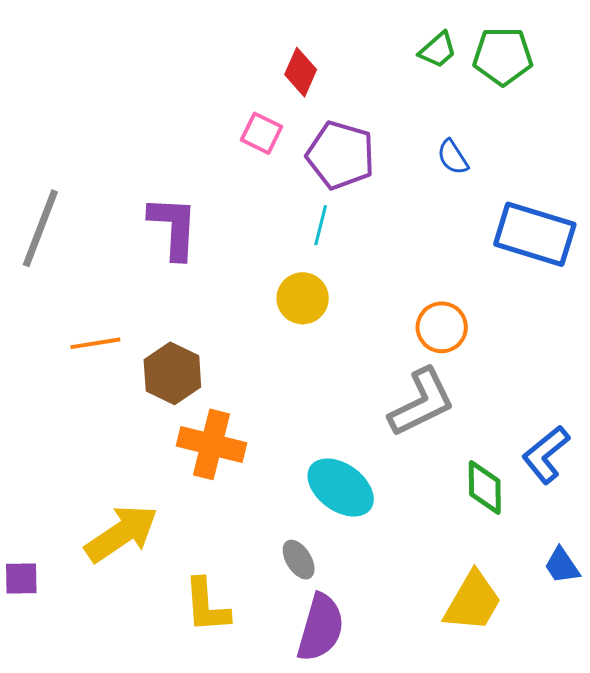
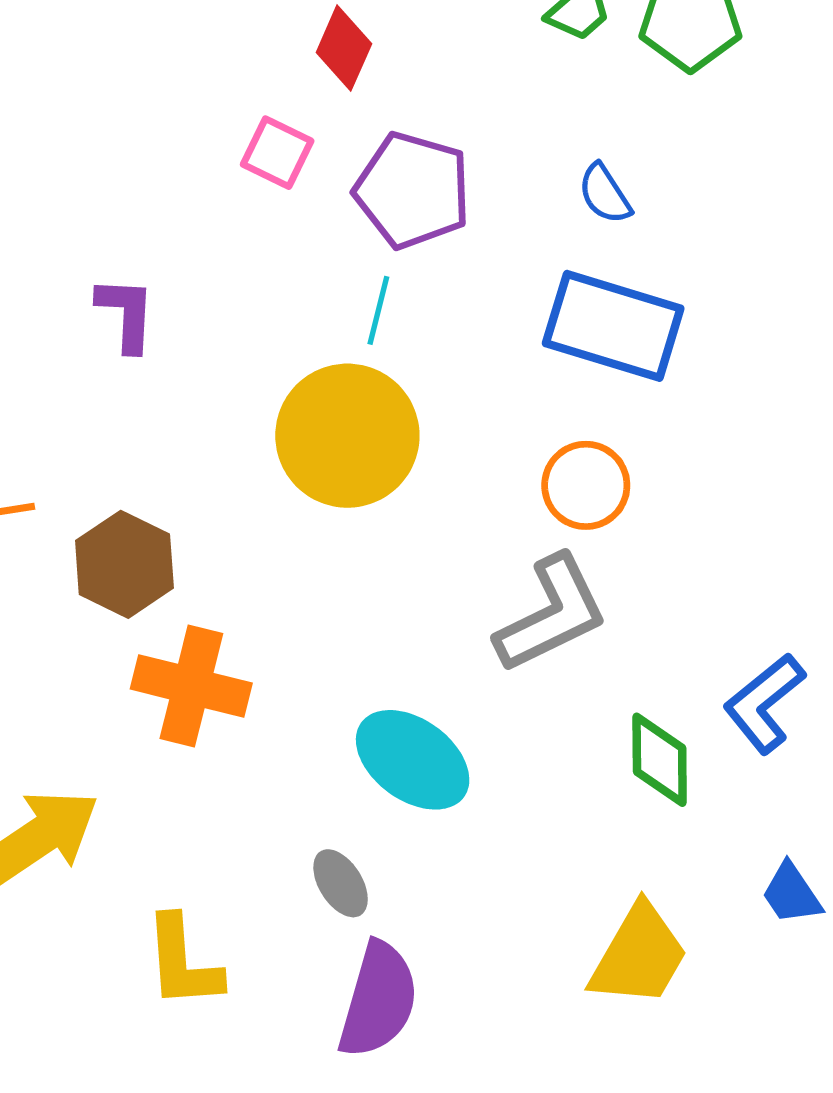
purple L-shape: (173, 227) -> (126, 314), size x0.7
blue rectangle: (535, 234) -> (613, 326), moved
yellow circle: (303, 298) -> (347, 436), size x1.6

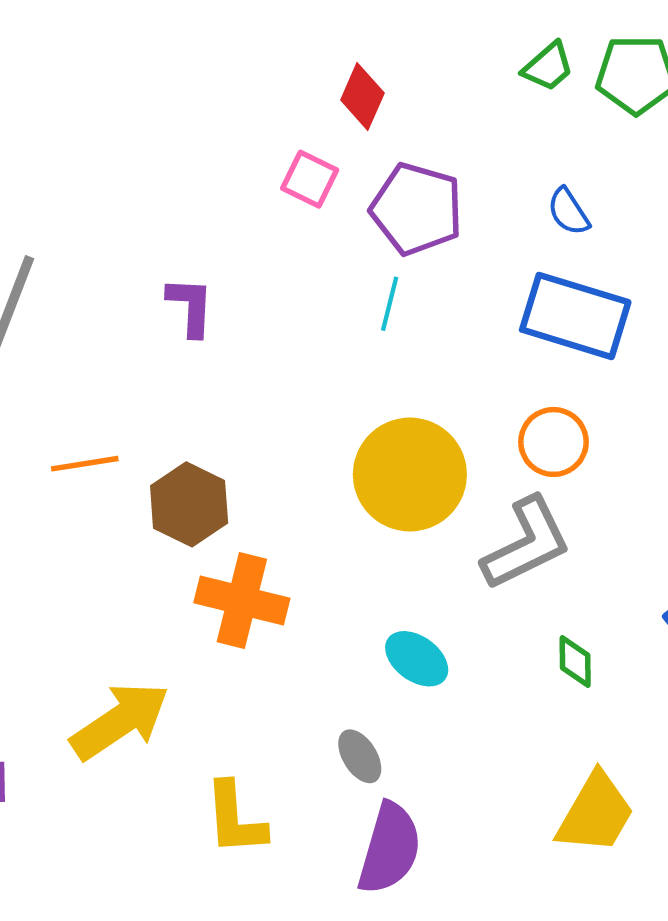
yellow circle: (347, 436) -> (410, 474), moved
cyan ellipse: (413, 760) -> (417, 659), size x0.7
green diamond: (660, 760) -> (575, 661), moved, size x0.7

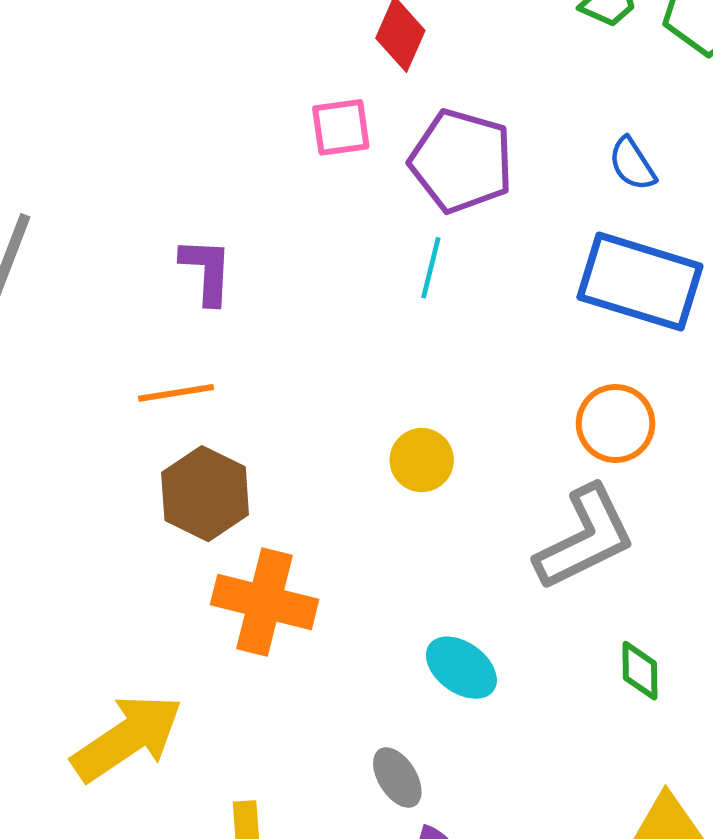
pink square: (310, 179) -> (341, 127), turned -34
orange line: (85, 464) -> (176, 393), moved
yellow circle: (410, 474) -> (422, 460), moved, size x0.5

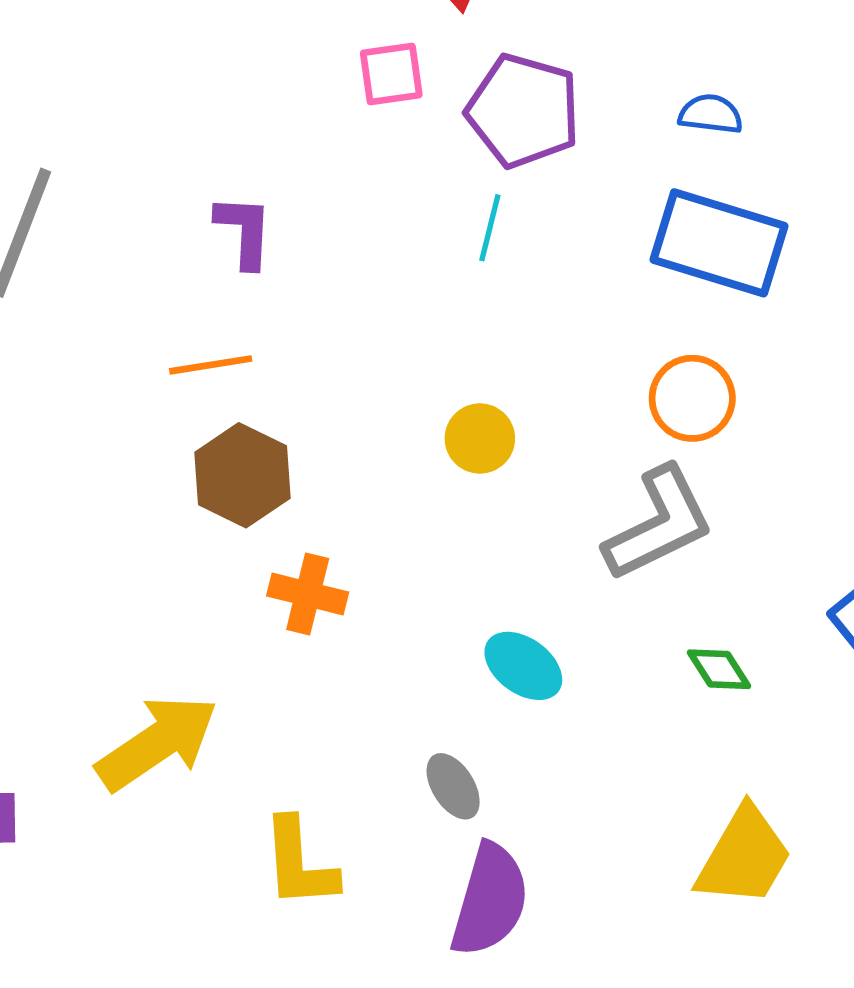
blue semicircle: (632, 164) -> (711, 114), turned 130
orange cross: (265, 602) -> (308, 594), size x0.7
green diamond: (640, 671) -> (719, 669), turned -32

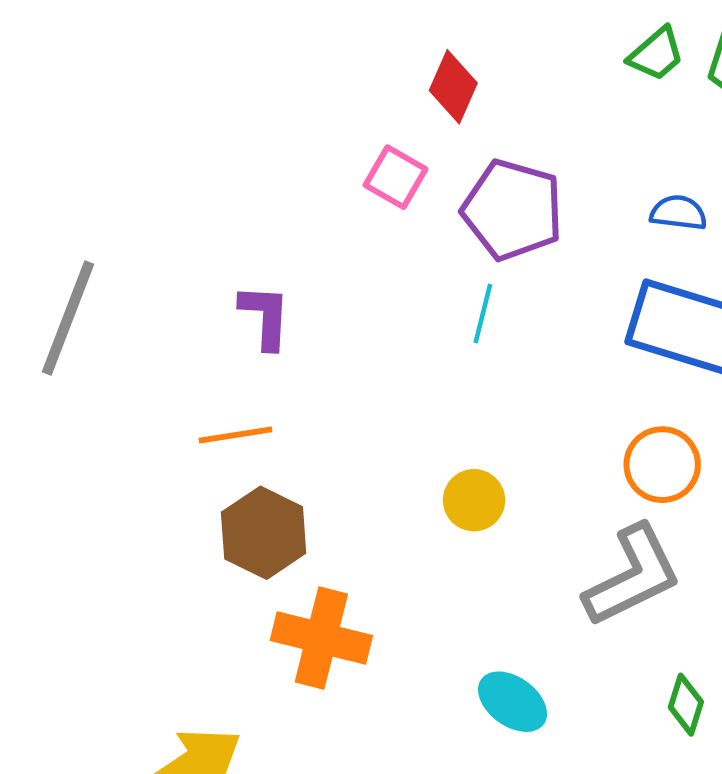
pink square: (391, 74) -> (395, 177), turned 38
orange cross: (308, 594) -> (321, 638), size x1.4
green diamond: (719, 669) -> (686, 705), turned 50

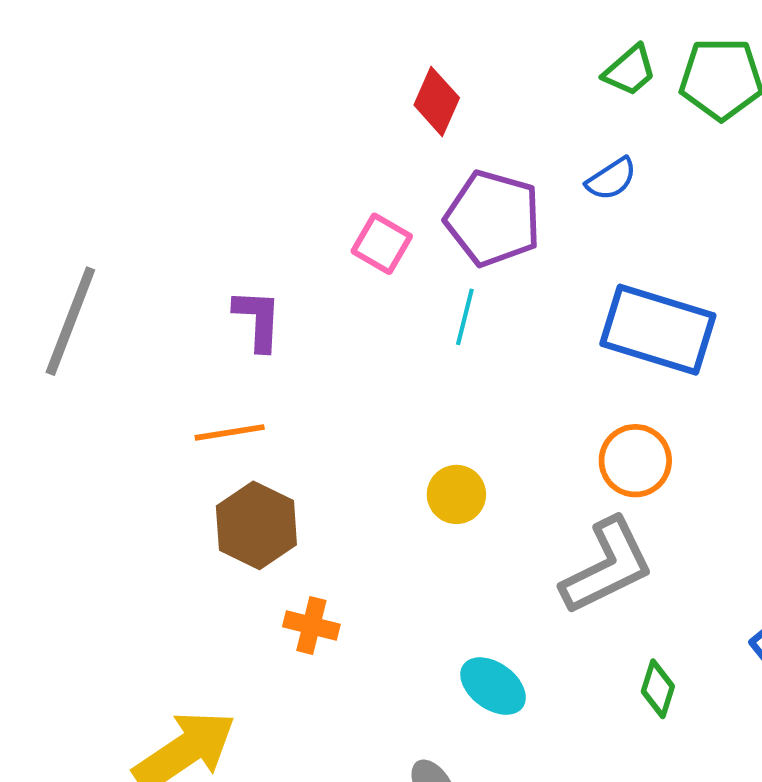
pink square: (395, 177) -> (382, 244), moved
blue semicircle: (678, 213) -> (611, 179), moved, turned 140
orange cross: (321, 638) -> (311, 625), size x0.6

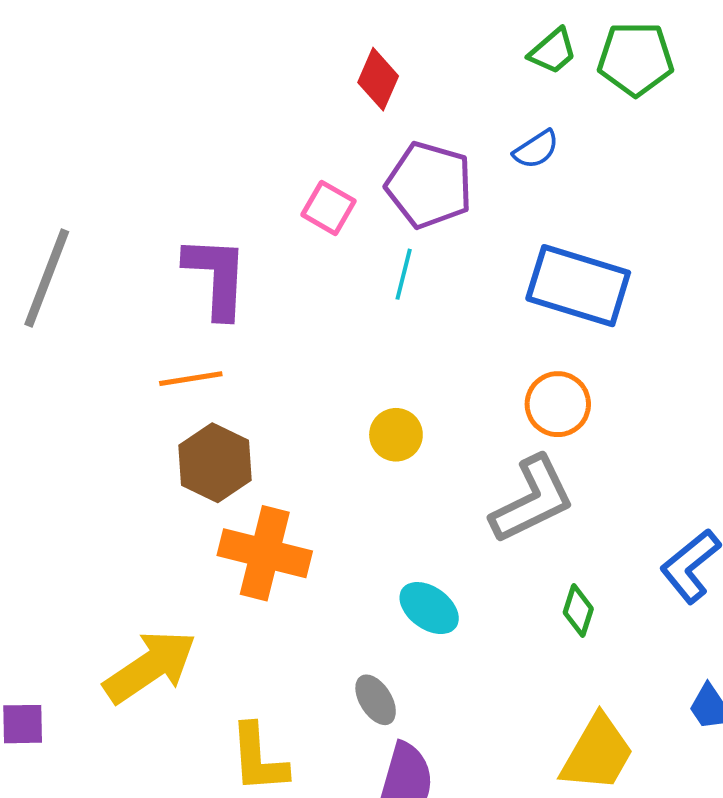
purple L-shape: (258, 320) -> (216, 277), size x1.5
orange cross: (311, 625) -> (265, 553), size x1.8

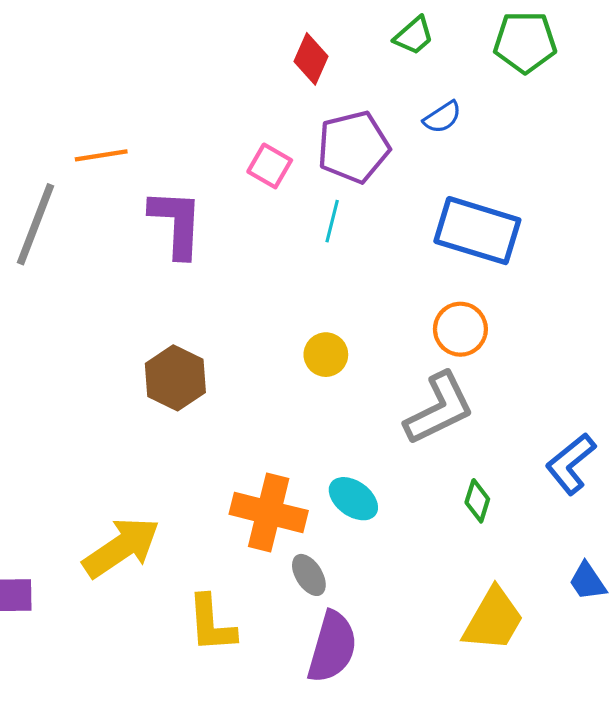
green trapezoid: (553, 51) -> (414, 36), moved
purple pentagon: (429, 185) -> (353, 147), turned -30
orange line: (191, 379) -> (101, 155), moved
orange cross: (265, 553) -> (269, 512), moved

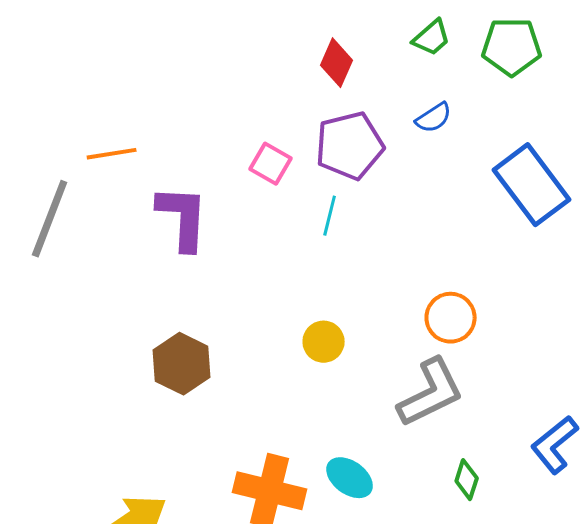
green trapezoid: (414, 36) -> (432, 38), moved
red diamond: (311, 59) -> (337, 63), moved
blue rectangle: (477, 231) -> (532, 185), moved, turned 36

